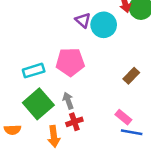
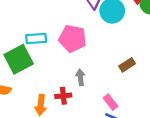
gray arrow: (68, 101) -> (80, 77), moved
green square: (38, 104) -> (19, 59), moved

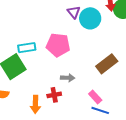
brown rectangle: (127, 65) -> (107, 64), size x1.5
gray arrow: (80, 77) -> (68, 78), turned 104

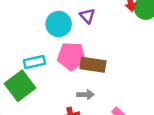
cyan circle: (90, 18) -> (59, 24), moved
brown rectangle: (107, 64) -> (93, 65), moved, turned 50

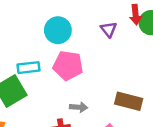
purple triangle: (87, 16) -> (109, 29), moved
brown rectangle: (93, 65) -> (129, 101), moved

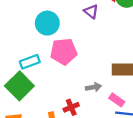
gray arrow: (79, 107) -> (93, 87), moved

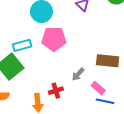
gray arrow: (93, 87) -> (78, 74), turned 136

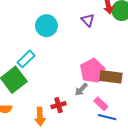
pink pentagon: (54, 39) -> (92, 71), moved, turned -30
cyan rectangle: (22, 45) -> (26, 59), turned -30

